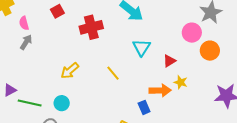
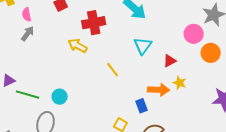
yellow arrow: (70, 71) -> (78, 46), moved, turned 66

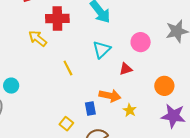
pink circle: (194, 34) -> (141, 42), moved
orange circle: (211, 53) -> (164, 86), moved
yellow star: (180, 83) -> (130, 110), moved

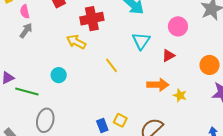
cyan circle: (11, 86) -> (59, 75), moved
blue rectangle: (90, 108) -> (102, 125), moved

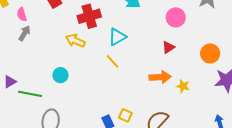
cyan triangle: (141, 41) -> (117, 37), moved, turned 30

